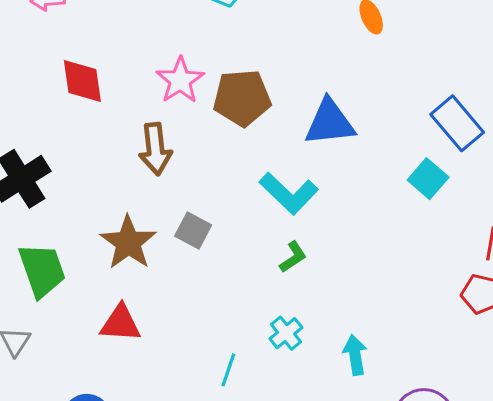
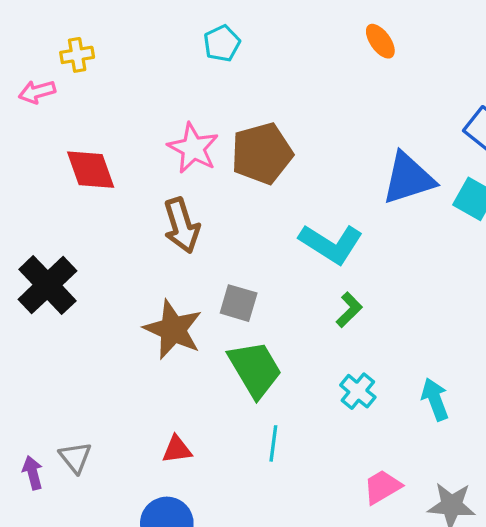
blue triangle: (330, 122) -> (408, 178), moved
green trapezoid: (42, 270) -> (255, 369), moved
red triangle: (120, 323) -> (177, 449), moved, size x0.7
cyan line: (228, 370) -> (273, 443), moved

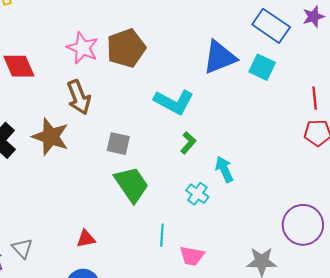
brown star: (173, 329) -> (51, 137), moved
cyan arrow: (435, 399) -> (224, 169), moved
cyan line: (273, 443) -> (162, 235), moved
pink trapezoid: (382, 487) -> (192, 256), moved, turned -135

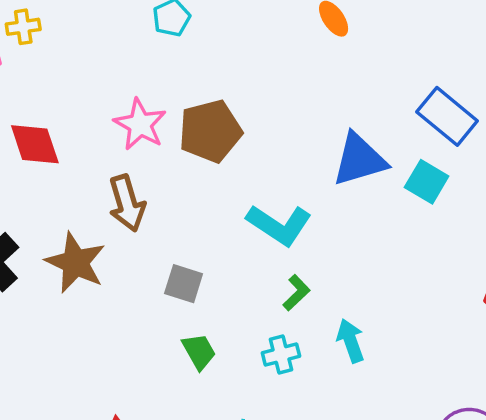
green trapezoid: (132, 184) -> (199, 352), size x0.6
cyan cross: (197, 194) -> (281, 354), moved, turned 35

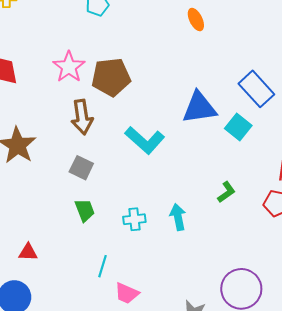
brown arrow: (127, 203) -> (82, 117), moved
green L-shape: (296, 293) -> (226, 192), moved

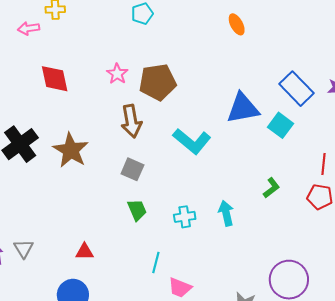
pink star: (69, 67) -> (117, 74), size x0.7

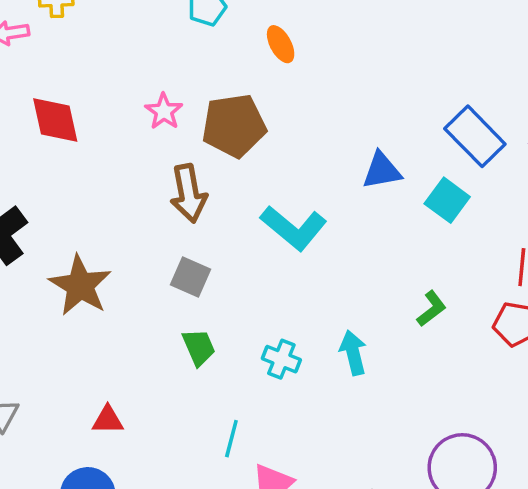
orange ellipse: (237, 24) -> (281, 44), moved
blue triangle: (243, 108) -> (382, 171), size x0.7
brown star: (71, 150) -> (80, 286), moved
cyan cross: (185, 217) -> (281, 359), turned 30

